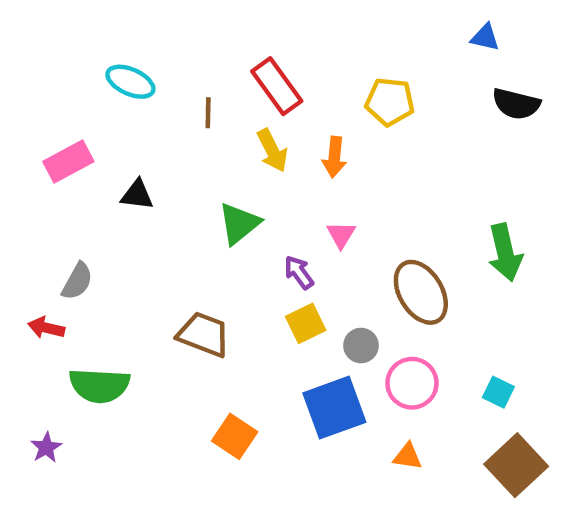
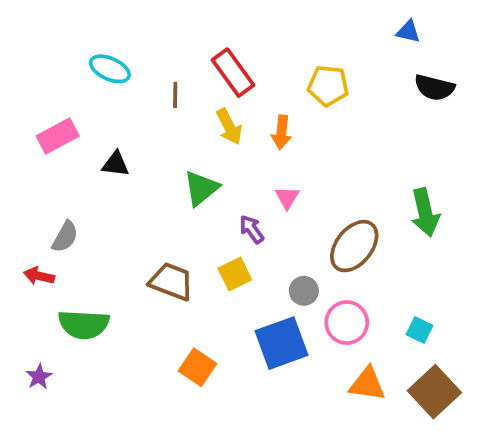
brown ellipse: (421, 292) -> (354, 246), turned 70
yellow square: (306, 323) -> (235, 274), moved
orange triangle: (408, 456) -> (367, 384), moved, size x1.5

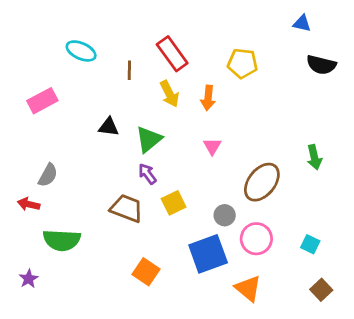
black triangle: (115, 164) -> (109, 127), moved
green arrow: (425, 212) -> (314, 157), size x0.7
purple arrow: (252, 229) -> (147, 174), moved
orange triangle: (367, 384) -> (248, 288), moved, turned 32
brown square: (434, 392) -> (321, 290), size x0.6

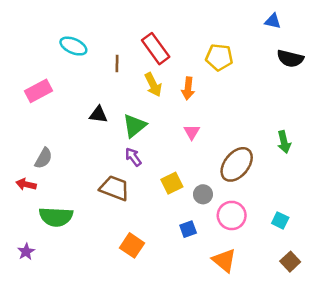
yellow square: (174, 203) -> (172, 183), moved
blue square: (208, 254) -> (188, 229), size x0.5

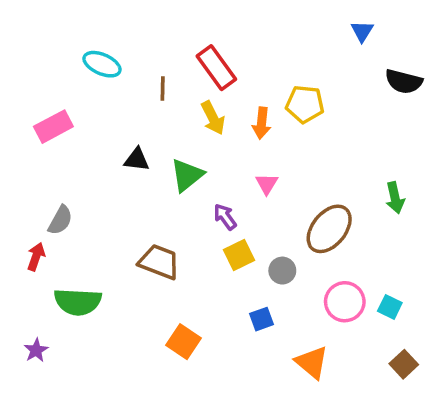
blue triangle: (273, 21) -> (362, 31), moved, turned 49
yellow pentagon: (219, 57) -> (305, 104), moved
purple arrow: (133, 157) -> (225, 217), moved
red arrow: (26, 184) -> (36, 257), turned 96
pink circle: (232, 215) -> (345, 302), moved

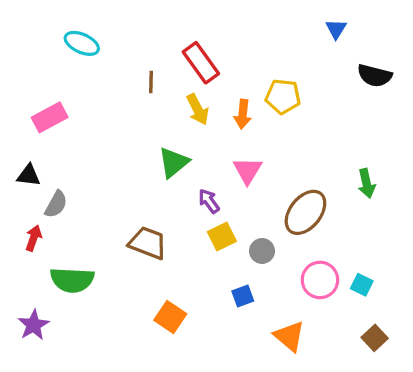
cyan ellipse: (102, 64) -> (82, 43), moved
black triangle: (137, 160) -> (29, 175), moved
pink triangle: (267, 184) -> (248, 171), size x1.4
purple star: (36, 350) -> (34, 325), size x1.4

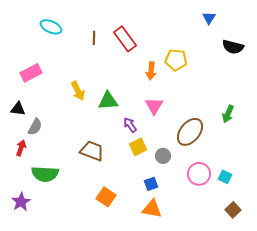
brown line: (151, 82) -> (94, 38), moved
yellow arrow: (198, 109) -> (78, 91), moved
green triangle: (174, 162) -> (108, 101), turned 35
green arrow: (367, 183) -> (228, 114), turned 36
orange triangle: (289, 336) -> (152, 209), moved, turned -30

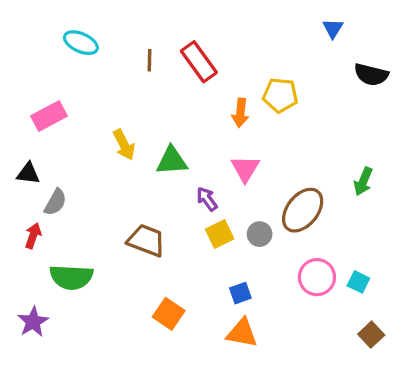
gray circle: (163, 156) -> (260, 234), moved

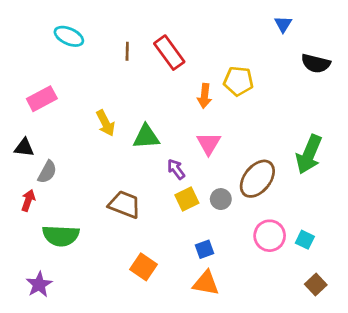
green arrow: (363, 181) -> (309, 154), size x1.6
purple star: (33, 322) -> (39, 284), moved

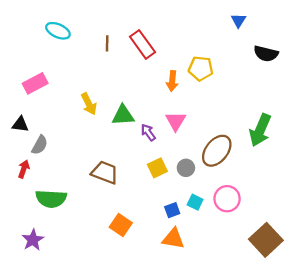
purple arrow: (176, 169) -> (148, 132), moved
cyan square: (305, 240) -> (195, 202), moved
brown square: (316, 284) -> (266, 240), size x1.8

